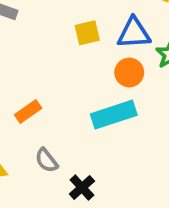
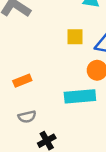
gray semicircle: (46, 160) -> (27, 117), turned -78

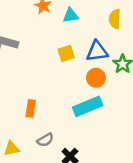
orange rectangle: (22, 81) -> (31, 108), turned -42

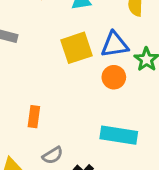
yellow square: (66, 53) -> (77, 48), size x1.5
cyan rectangle: (88, 106) -> (119, 135), moved, turned 32

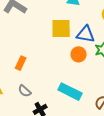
gray semicircle: (53, 155) -> (25, 91), turned 56

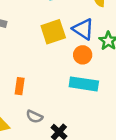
blue triangle: (86, 34) -> (83, 29), turned 42
cyan rectangle: (70, 92) -> (84, 84), moved

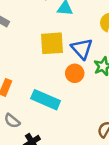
cyan rectangle: (84, 84) -> (46, 100), moved

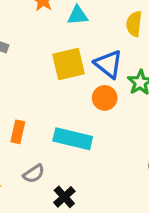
gray semicircle: (12, 121) -> (34, 174), turned -63

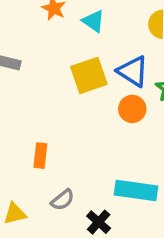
cyan triangle: (78, 15) -> (94, 21), turned 45
cyan rectangle: (73, 139) -> (136, 191), moved

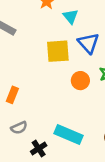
blue triangle: (133, 71) -> (88, 43), moved

